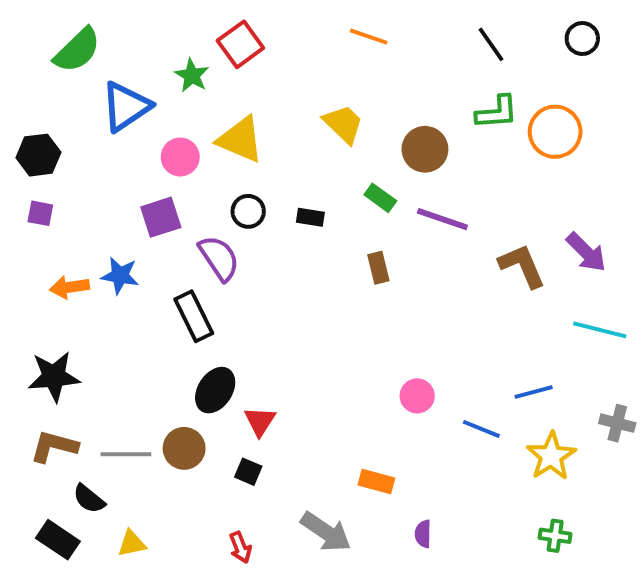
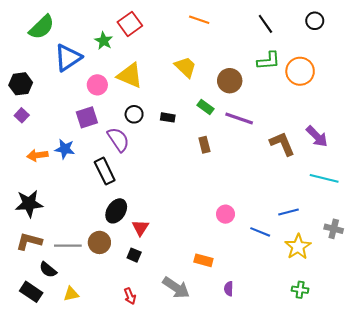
purple square: (40, 213) -> (22, 115), turned 32

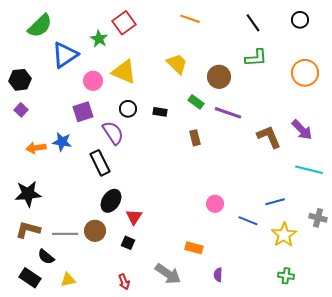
orange circle: (300, 71) -> (305, 73), moved

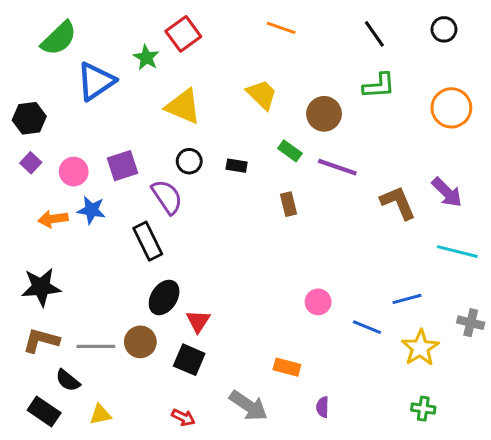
pink circle: (93, 81) -> (74, 172), moved
black square: (128, 243) -> (189, 360), size x1.5
red arrow: (124, 282) -> (183, 417), turned -42

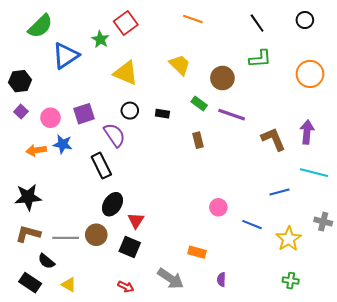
purple arrow: (447, 192) -> (307, 132), turned -130
blue line: (407, 299) -> (279, 192), moved
yellow triangle: (100, 414) -> (69, 285), turned 42

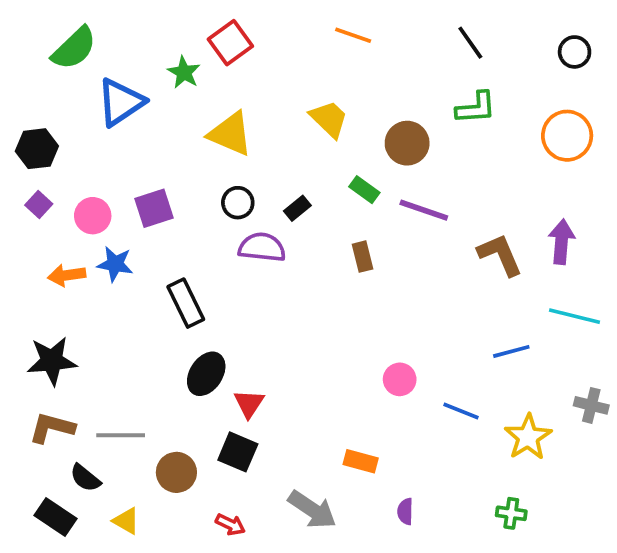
black circle: (305, 20) -> (575, 52), moved
black rectangle: (162, 114) -> (297, 208), turned -48
purple semicircle: (115, 135) -> (262, 247), moved, turned -50
brown circle: (96, 235) -> (176, 472), moved
green cross: (291, 281) -> (511, 513), moved

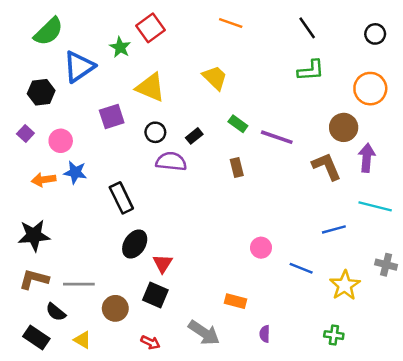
brown circle: (407, 143) -> (344, 127), moved
black hexagon: (37, 149) -> (41, 92), moved
purple square: (154, 208) -> (112, 117), moved

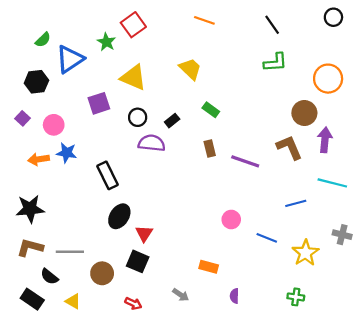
green semicircle: (48, 32) -> (43, 40), moved, size x0.6
black circle: (375, 34) -> (333, 17), moved
purple line: (277, 137) -> (245, 161), moved
gray arrow: (204, 333) -> (181, 295), size x0.6

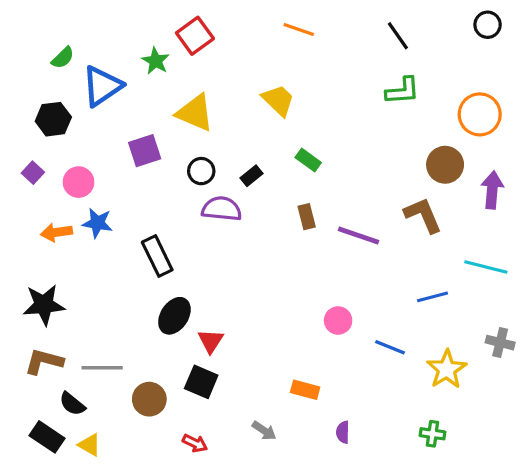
purple arrow: (325, 140) -> (492, 190), moved
yellow triangle: (73, 301) -> (90, 445), moved

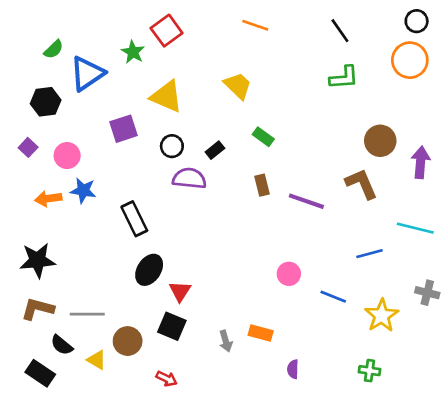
orange circle: (480, 114) -> (410, 60), moved
gray arrow: (264, 431) -> (226, 341), moved, turned 40
yellow triangle: (90, 445) -> (97, 360), moved

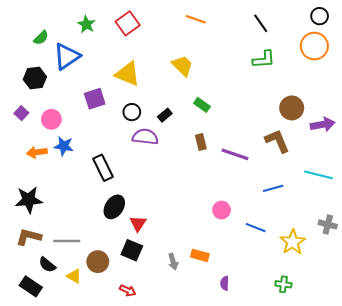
green star: (133, 52) -> (86, 24), moved
purple arrow: (421, 162) -> (323, 124), turned 75
blue line: (369, 254) -> (273, 188), moved

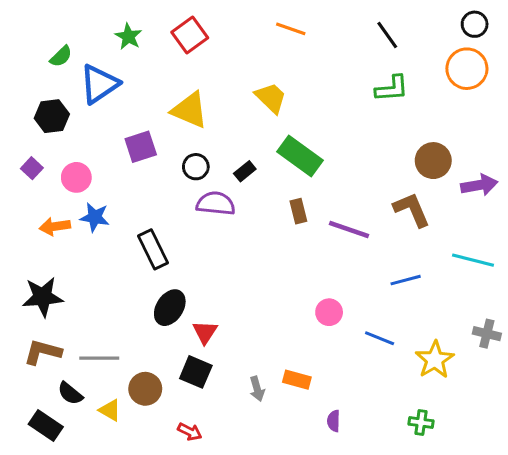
green rectangle: (202, 105) -> (300, 156), size x1.8

